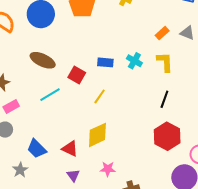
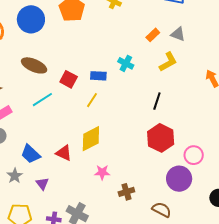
blue rectangle: (105, 62) -> (98, 76), moved
yellow L-shape: (165, 62) -> (168, 62), moved, turned 65
purple triangle: (73, 175) -> (42, 184), moved

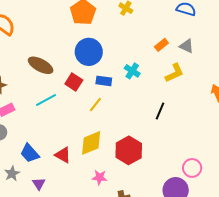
blue circle: (31, 19) -> (89, 52), moved
red hexagon: (161, 138) -> (129, 150), moved

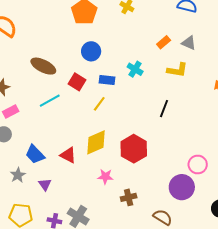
blue circle: (89, 52) -> (91, 51), size x0.7
yellow L-shape: (174, 73) -> (177, 70), turned 35

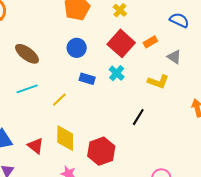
orange rectangle: (164, 42) -> (150, 42), moved
red square: (77, 82) -> (121, 43), moved, size x1.5
yellow line: (99, 104) -> (59, 100), moved
yellow diamond: (96, 142) -> (65, 138), turned -76

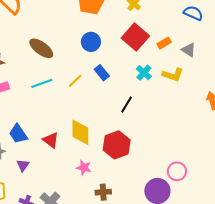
orange rectangle: (150, 42) -> (164, 43), moved
cyan cross: (117, 73) -> (144, 73), moved
blue rectangle: (87, 79) -> (102, 73), turned 35
yellow line: (59, 100) -> (75, 81), moved
black line: (138, 117) -> (127, 105), moved

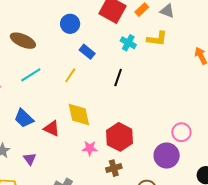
yellow line: (75, 81) -> (70, 75), moved
blue trapezoid: (18, 134) -> (24, 118), moved
red hexagon: (117, 145) -> (119, 137), moved

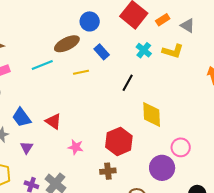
brown ellipse: (23, 41) -> (67, 44), moved, turned -60
yellow line: (70, 75) -> (81, 72), turned 35
yellow diamond: (79, 114) -> (152, 114), moved
blue trapezoid: (24, 118) -> (22, 117), moved
pink star: (90, 148) -> (76, 147), moved

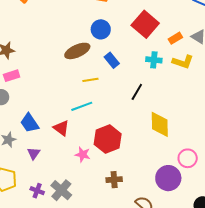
orange rectangle: (163, 20) -> (175, 38), moved
cyan cross: (144, 50) -> (154, 60), turned -35
cyan line: (42, 65) -> (82, 106), moved
red hexagon: (119, 141) -> (108, 139), moved

